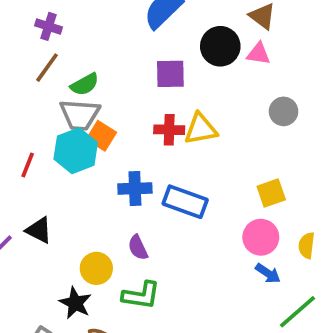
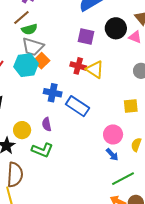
green semicircle: (85, 84) -> (29, 29), moved
yellow triangle: (201, 129) -> (95, 70), turned 30
yellow square: (271, 193) -> (131, 106), moved

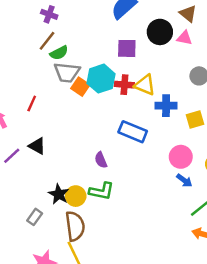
cyan hexagon: (26, 65) -> (101, 79), moved
blue cross: (53, 93) -> (166, 106), moved
yellow circle: (22, 130) -> (76, 196), moved

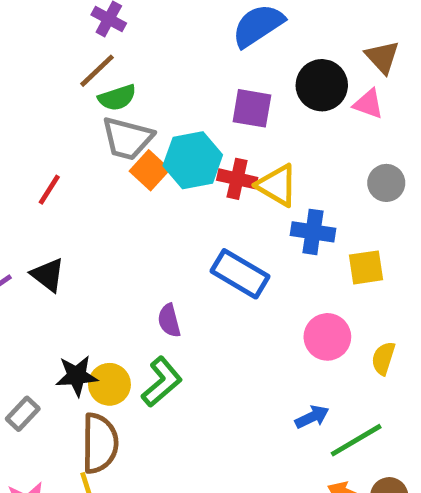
blue arrow: (184, 180) -> (312, 417), moved, turned -70
green L-shape: (102, 191) -> (162, 382), turned -60
black star: (59, 194) -> (77, 376), turned 30

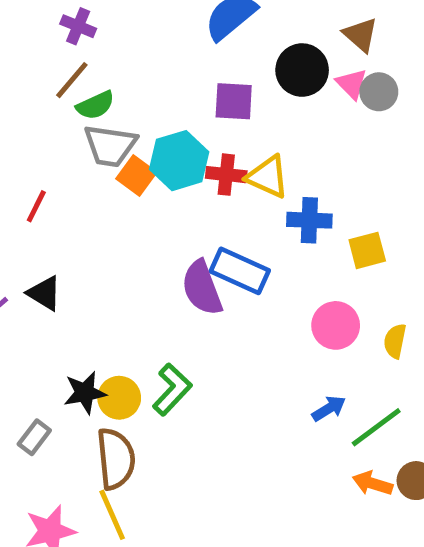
pink triangle: (368, 104) -> (352, 84), turned 32
gray circle: (386, 183) -> (379, 92), moved
purple semicircle: (169, 321) -> (202, 288), moved, size x1.6

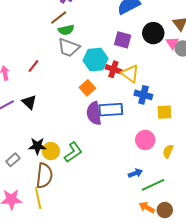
orange square: (136, 176) -> (87, 88), moved
blue rectangle: (240, 271) -> (111, 110), turned -40

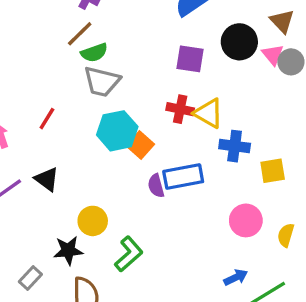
cyan hexagon: (95, 60) -> (117, 131), moved
purple semicircle: (94, 113) -> (156, 186), size x0.6
yellow circle: (51, 151) -> (93, 221), moved

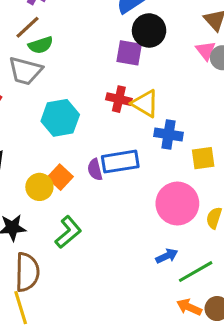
black circle: (239, 42) -> (149, 30), moved
gray trapezoid: (102, 82) -> (25, 71), moved
orange square: (140, 145) -> (60, 177), moved
pink circle: (246, 220) -> (177, 204), size x1.4
yellow circle: (93, 221) -> (39, 187), moved

